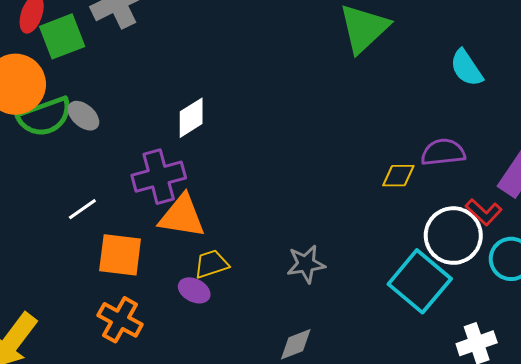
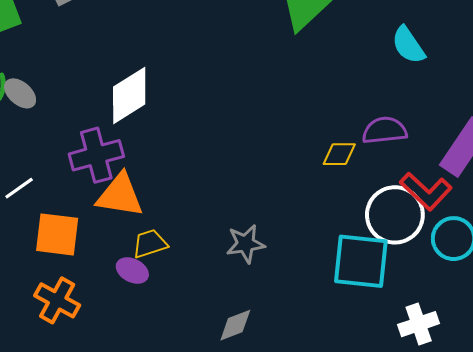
white diamond: (191, 118) -> (129, 95), size x1.4
red L-shape: (484, 212) -> (426, 191), size x1.4
cyan square: (420, 281) -> (361, 261), turned -34

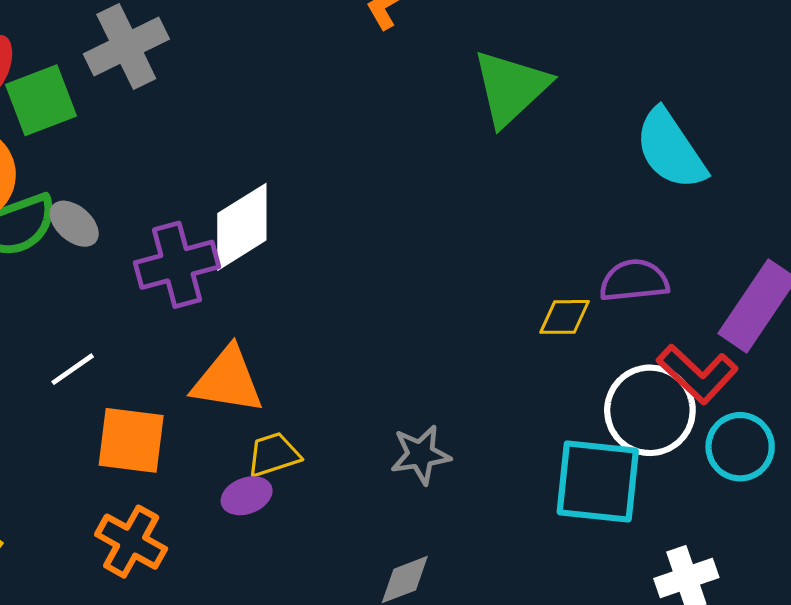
cyan semicircle: (408, 45) -> (670, 149), size x1.4
purple cross: (96, 155) -> (177, 265), moved
purple ellipse: (132, 271) -> (247, 496), turned -48

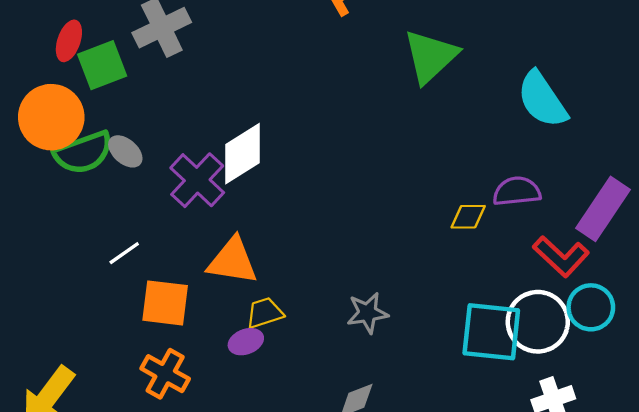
purple cross: (177, 265) -> (197, 180), turned -32
white circle: (650, 410) -> (538, 322), moved

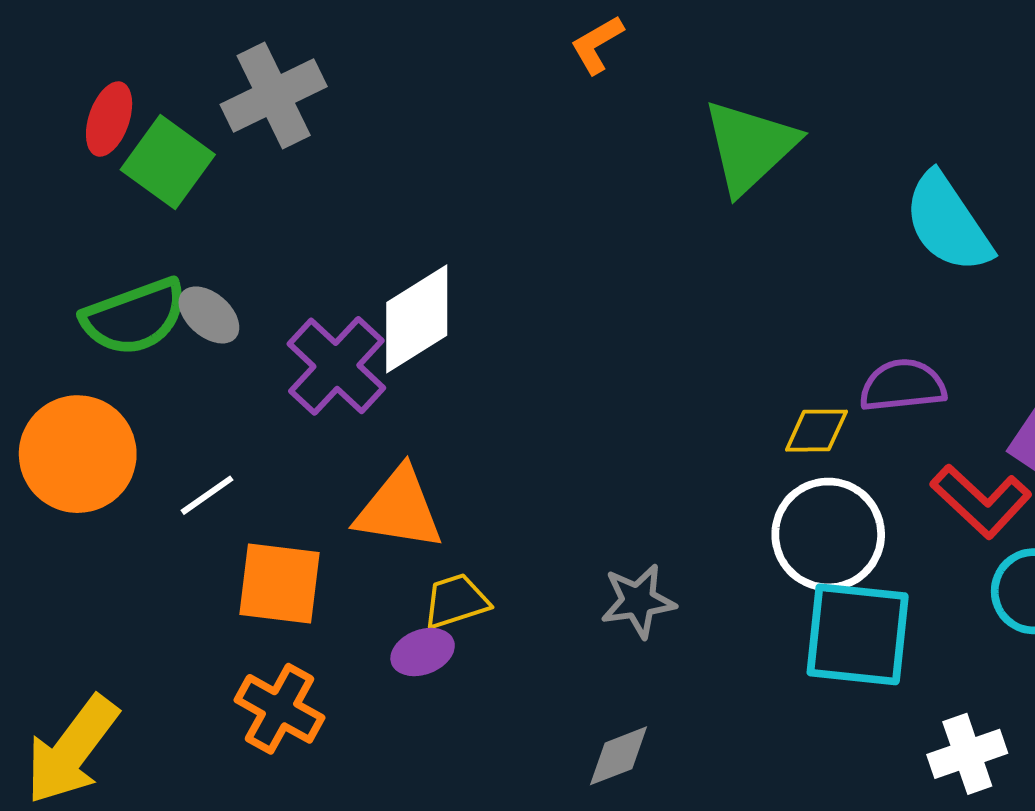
green square: (102, 65) -> (168, 162), turned -33
orange circle: (51, 117) -> (78, 454), moved
white circle: (538, 322) -> (828, 534), moved

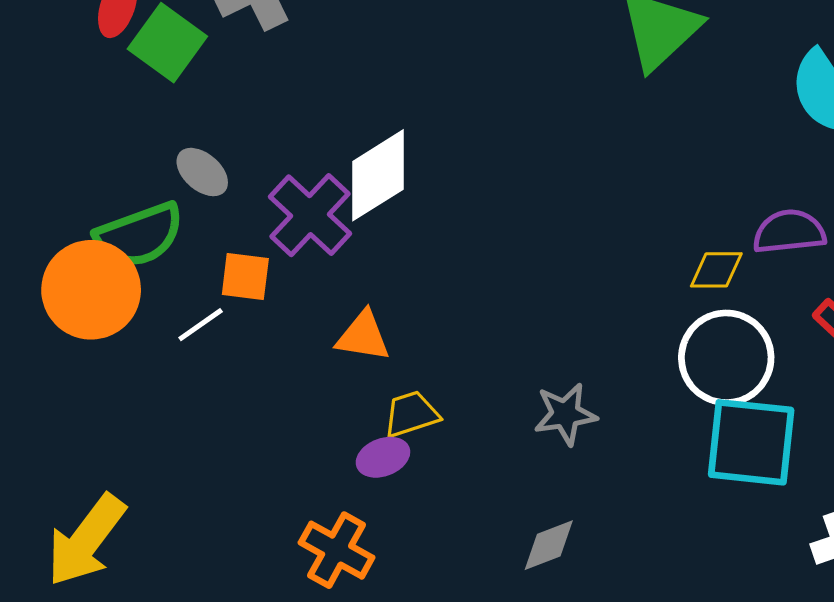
green semicircle: (135, 317) -> (139, 235), moved
orange triangle: (399, 509) -> (363, 336), size x0.7
orange square: (280, 583) -> (245, 276), moved, size x0.7
orange cross: (280, 709) -> (337, 550), moved

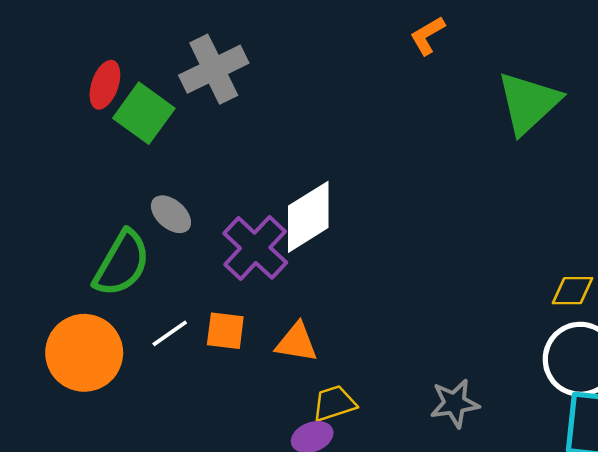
green semicircle: (139, 235) -> (122, 263), turned -40
orange square: (245, 276) -> (225, 331), moved
orange circle: (91, 290) -> (84, 353), moved

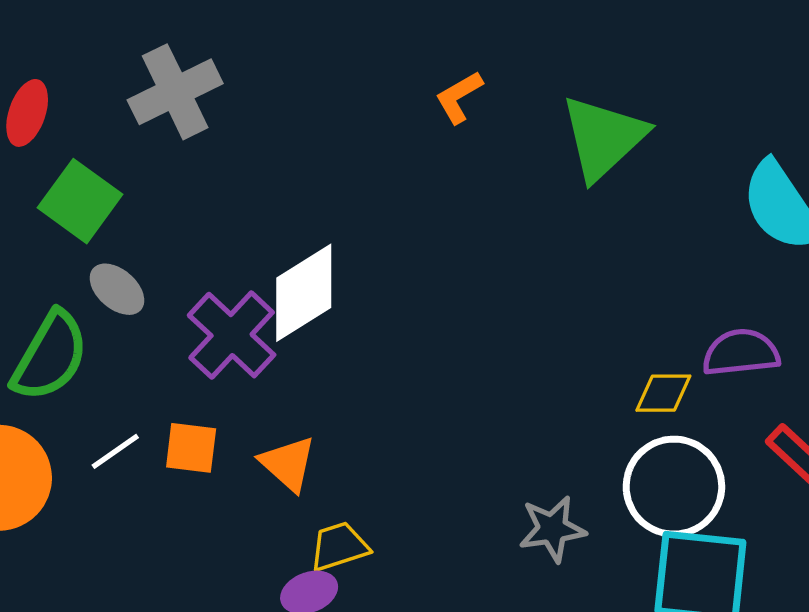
orange L-shape: (427, 35) -> (459, 97), moved
green square: (144, 113) -> (80, 201), moved
orange triangle: (297, 342) -> (288, 464), turned 33
gray star: (455, 403) -> (552, 529), moved

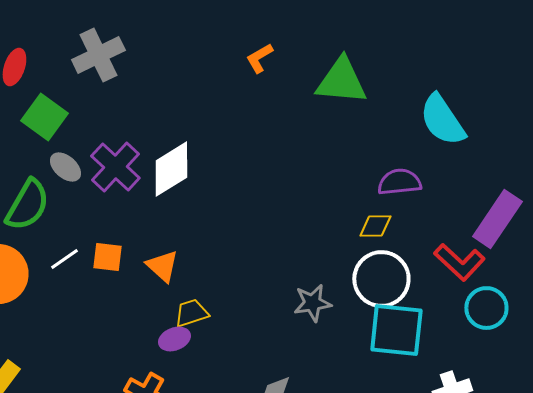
green triangle: (603, 138) -> (341, 81), turned 48
purple cross: (232, 335) -> (115, 167), moved
purple semicircle: (741, 353) -> (399, 182), moved

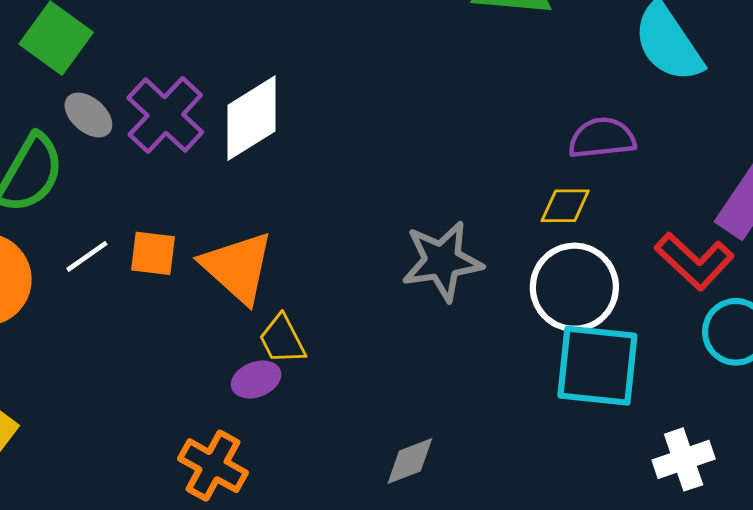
orange triangle: (162, 266) -> (238, 267), size x1.5
gray star: (312, 303) -> (442, 261), moved, size x1.4
yellow trapezoid: (191, 313) -> (282, 340), turned -99

